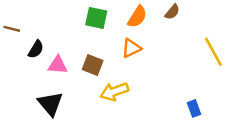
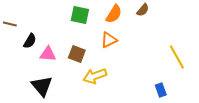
yellow line: (213, 52) -> (177, 57), moved

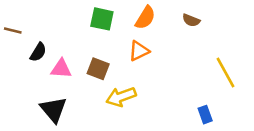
brown semicircle: (143, 10) -> (191, 20), moved, turned 72

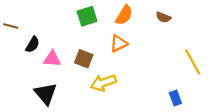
green square: (102, 19) -> (87, 16), turned -30

